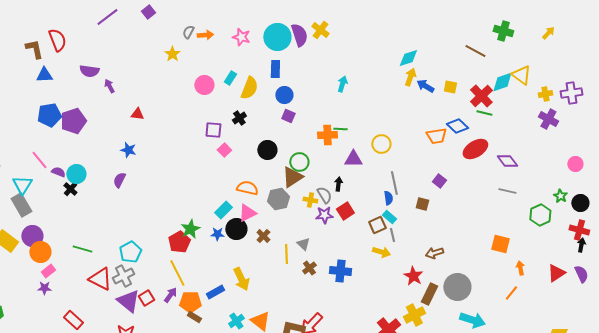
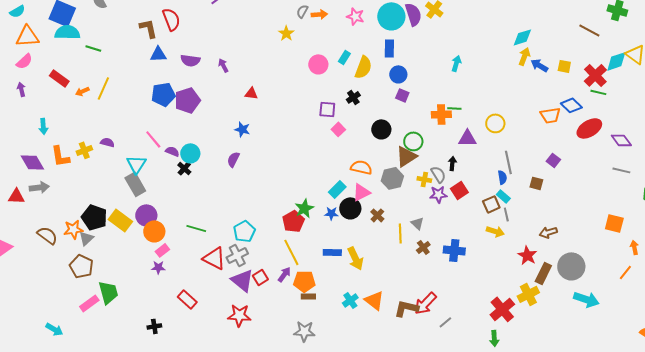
purple semicircle: (89, 71) -> (190, 60), moved
blue rectangle: (215, 292) -> (332, 252), moved, turned 30
brown rectangle: (194, 317) -> (308, 296), turned -32

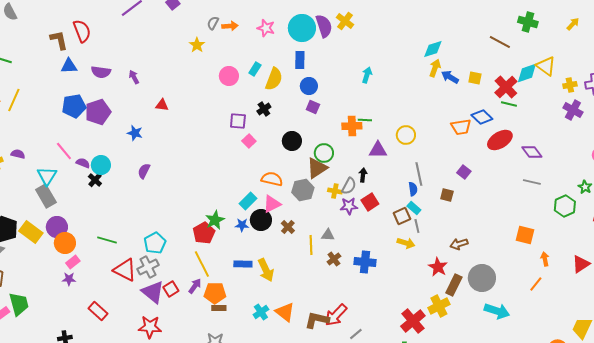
blue star: (242, 129) -> (135, 133), moved
gray semicircle: (438, 174) -> (349, 186), turned 60
gray triangle: (417, 223) -> (328, 235), turned -40

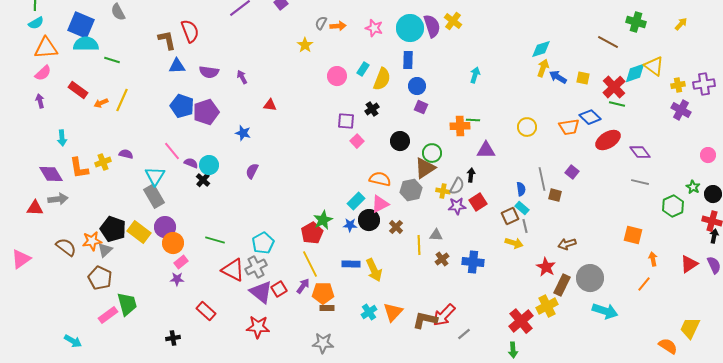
blue pentagon: (74, 106) -> (182, 106), turned 30
yellow circle: (406, 135) -> (527, 127), moved
gray line: (419, 174) -> (542, 179), moved
orange triangle: (285, 312) -> (393, 312), turned 35

